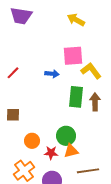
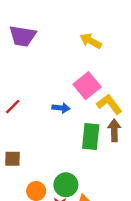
pink square: (73, 56) -> (87, 86), turned -35
brown arrow: (95, 102) -> (114, 130), moved
green circle: (66, 136) -> (66, 185), moved

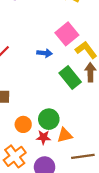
green rectangle: (91, 136) -> (70, 78), turned -45

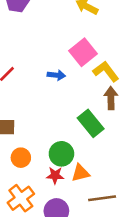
green rectangle: (70, 78) -> (91, 123), moved
orange circle: (23, 124) -> (21, 158), moved

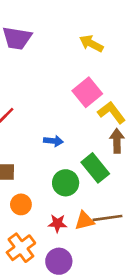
blue arrow: (56, 75) -> (53, 141), moved
green circle: (61, 154) -> (66, 183), moved
brown line: (102, 198) -> (107, 218), moved

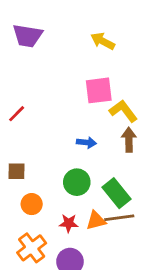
pink square: (87, 92) -> (99, 90), turned 32
blue arrow: (53, 141) -> (86, 142), moved
green rectangle: (95, 168) -> (116, 193), moved

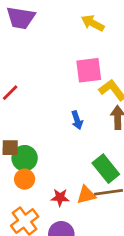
blue arrow: (86, 142) -> (77, 120), turned 66
green circle: (77, 182) -> (25, 158), moved

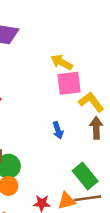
yellow arrow: (93, 23) -> (62, 62), moved

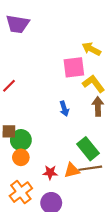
yellow arrow: (62, 62) -> (91, 49), moved

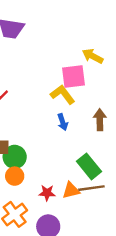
yellow L-shape: (93, 84) -> (63, 95), moved

